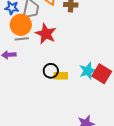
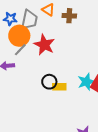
gray line: (22, 39) -> (20, 50), turned -40

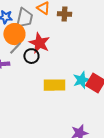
black circle: (49, 82) -> (31, 56), moved
yellow rectangle: (59, 87) -> (54, 85), size x1.5

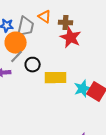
red star: (39, 43) -> (71, 38), moved
yellow rectangle: (54, 85) -> (56, 78), moved

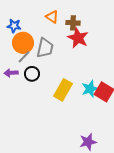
gray trapezoid: (26, 27) -> (45, 48), moved
black circle: (33, 65) -> (32, 74), moved
yellow rectangle: (56, 78) -> (63, 90), moved, turned -60

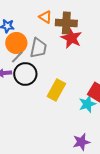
brown cross: (73, 23) -> (66, 23), size x1.5
black circle: (32, 74) -> (25, 74), size x1.5
cyan star: (90, 89) -> (87, 104), moved

